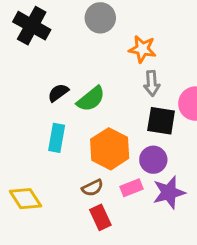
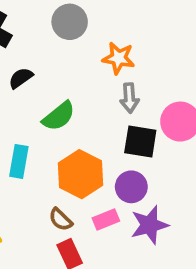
black semicircle: (58, 93) -> (21, 78), moved
brown semicircle: (92, 188) -> (61, 219), turned 70

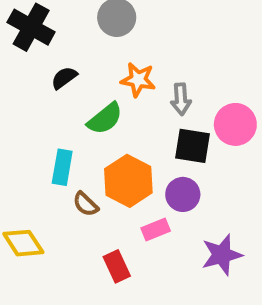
orange star: (119, 58) -> (138, 80), moved
brown semicircle: (61, 219) -> (86, 204), moved
purple star: (149, 225) -> (222, 255), moved

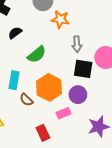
orange star: (138, 80) -> (60, 19), moved

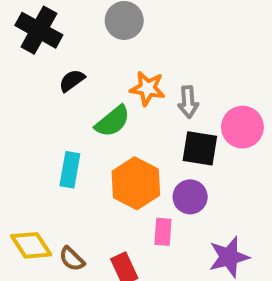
orange star: (60, 19) -> (147, 88), moved
brown semicircle: (26, 100) -> (72, 259), moved
pink rectangle: (64, 113) -> (163, 232), turned -64

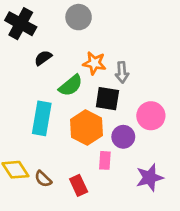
pink circle: (242, 127) -> (151, 116), moved
black square: (200, 148) -> (107, 99), moved
cyan rectangle: (70, 170) -> (42, 118), size x1.4

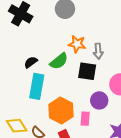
black semicircle: (43, 58) -> (31, 62), moved
orange hexagon: (86, 128) -> (61, 111), moved

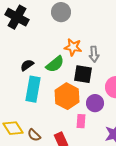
orange hexagon: (61, 111) -> (67, 96), moved

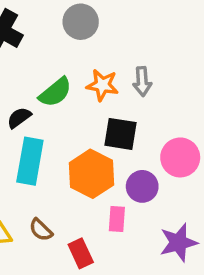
gray arrow: (94, 54) -> (142, 81), moved
green semicircle: (55, 64) -> (55, 92), moved
brown semicircle: (34, 135) -> (41, 230), moved

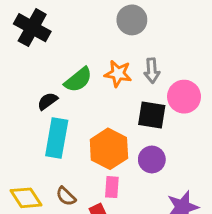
gray circle: (81, 22) -> (132, 20), moved
black square: (120, 134) -> (152, 115), moved
pink circle: (180, 157) -> (184, 97), moved
pink rectangle: (117, 219) -> (112, 187), moved

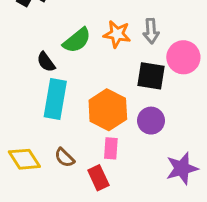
black semicircle: (48, 101) -> (46, 62), turned -90

